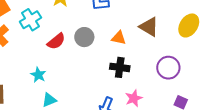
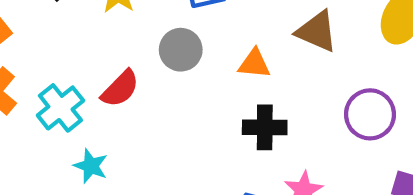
cyan cross: (30, 20) -> (60, 108), moved
gray circle: (84, 37) -> (181, 50), moved

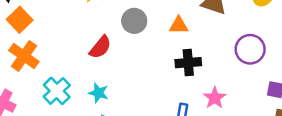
cyan cross: (60, 108) -> (57, 91), moved
cyan star: (91, 166) -> (99, 93), moved

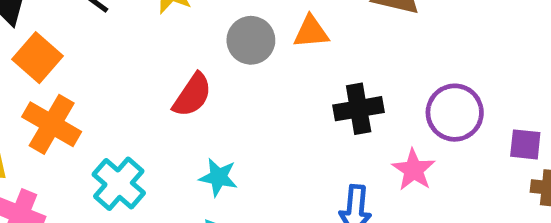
orange triangle: (179, 25) -> (311, 32), moved
purple circle: (250, 49) -> (455, 113), moved
cyan star: (99, 93) -> (218, 177), moved

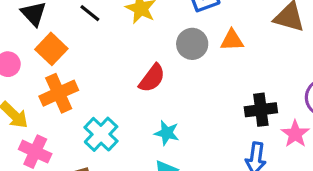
black cross: (359, 109) -> (261, 110), moved
orange cross: (52, 124) -> (59, 93), turned 33

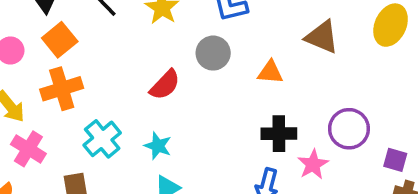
orange triangle: (232, 40) -> (270, 72), moved
cyan star: (167, 133) -> (158, 146), moved

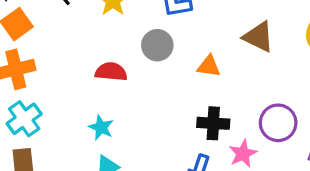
red semicircle: (165, 85) -> (111, 72), turned -132
cyan cross: (102, 139) -> (24, 119), moved

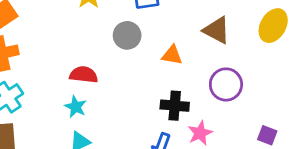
red semicircle: (111, 72) -> (84, 75), moved
purple circle: (278, 123) -> (226, 84), moved

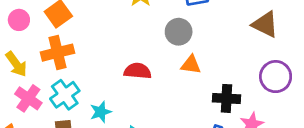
orange triangle: (172, 55) -> (191, 65), moved
cyan star: (76, 107) -> (101, 112), moved, turned 30

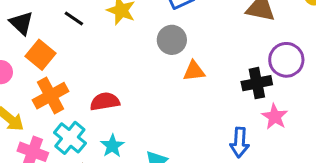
red semicircle: (138, 71) -> (105, 102), moved
black cross: (226, 98) -> (257, 83), moved

